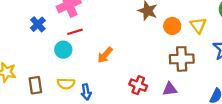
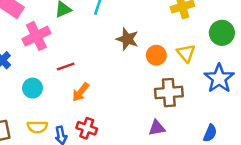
red line: (75, 32) -> (66, 67), moved
red cross: (138, 85) -> (87, 128), moved

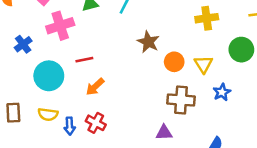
blue star: (219, 78) -> (222, 92), moved, size x0.6
cyan circle: (33, 88) -> (49, 76), size x1.5

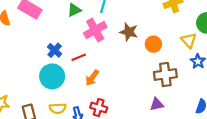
pink cross: (60, 26) -> (95, 30), moved
blue cross: (23, 44) -> (55, 50), moved
yellow triangle: (204, 64) -> (189, 40), moved

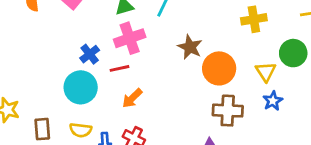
pink cross: (95, 30) -> (130, 38), moved
orange circle: (153, 44) -> (219, 68), size x1.5

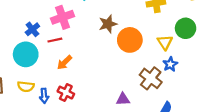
brown star: (190, 47) -> (108, 24), turned 30
brown cross: (228, 111) -> (151, 78), moved, turned 35

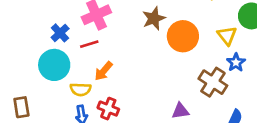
yellow semicircle: (26, 86) -> (81, 89), moved

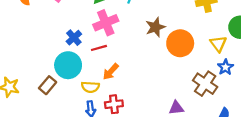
brown rectangle: (21, 107) -> (48, 85), moved, turned 48
red cross: (108, 109) -> (114, 104), turned -30

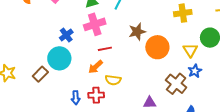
red line: (99, 48) -> (105, 49), moved
yellow semicircle: (90, 87) -> (113, 80), moved

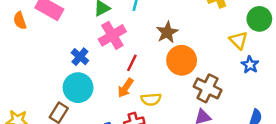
orange circle: (157, 47) -> (182, 60), moved
red line: (105, 49) -> (132, 63), turned -40
brown cross: (176, 84) -> (208, 88), moved

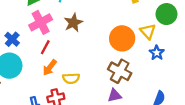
brown star: (167, 32) -> (73, 23), moved
orange circle: (182, 60) -> (122, 38), moved
red line: (132, 63) -> (45, 47), moved

